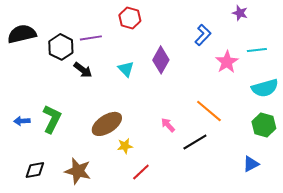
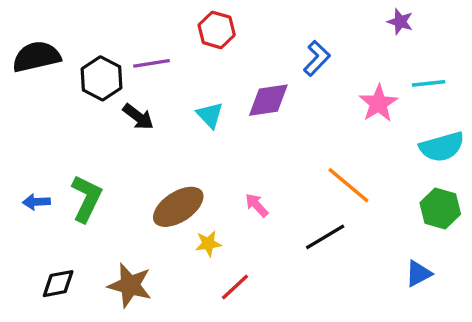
blue L-shape: (203, 35) -> (317, 58), moved
purple diamond: (161, 60) -> (268, 100), turned 52
pink arrow: (168, 125) -> (257, 205), moved

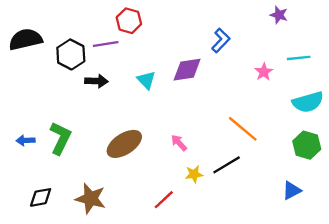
red hexagon: (217, 30) -> (129, 21), moved
pink star: (378, 103) -> (264, 72), size x0.7
black arrow: (138, 117) -> (96, 81), turned -35
yellow star: (208, 244) -> (194, 174), moved

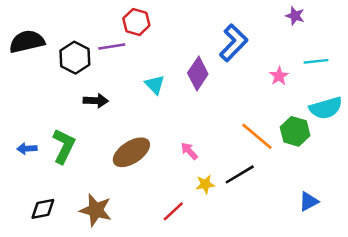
blue L-shape: (221, 40) -> (234, 43), size x1.4
purple diamond: (187, 70) -> (198, 74), turned -48
black arrow: (96, 81) -> (96, 101), moved
green hexagon: (307, 145) -> (295, 131), moved

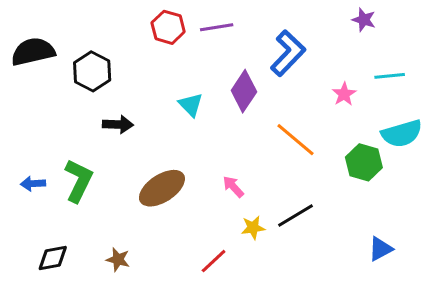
purple line: (112, 47) -> (217, 27), moved
orange line: (257, 136) -> (296, 140), moved
brown star: (96, 210) -> (118, 260), size x0.6

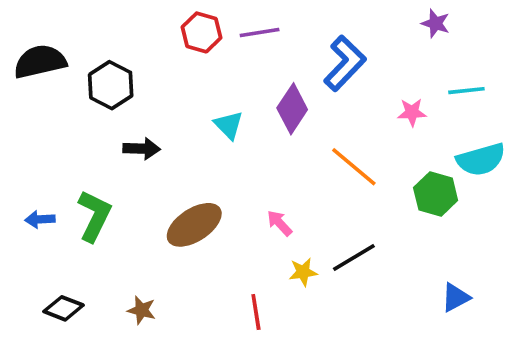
pink star: (344, 94) -> (412, 112), turned 30
black diamond: (53, 258) -> (64, 308), turned 32
red line: (214, 261) -> (256, 312), turned -56

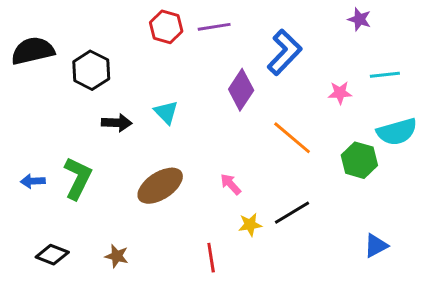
cyan triangle: (229, 125) -> (166, 112), moved

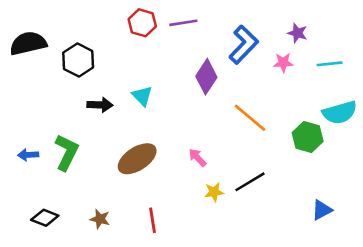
purple star: (359, 19) -> (297, 33), moved
pink star: (340, 93) -> (283, 63), moved
red line: (211, 258) -> (153, 220), moved

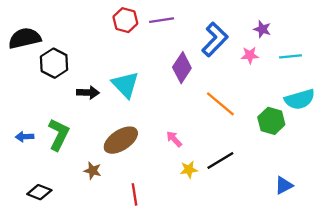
black hexagon: (78, 60) -> (54, 63), moved
cyan triangle: (142, 96) -> (125, 85), size x1.5
brown star: (100, 219) -> (93, 171), moved

